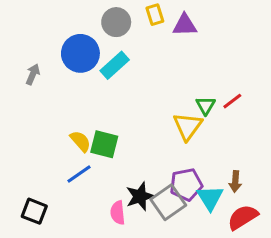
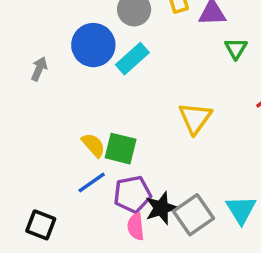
green triangle: (206, 106) -> (236, 48), moved
yellow triangle: (188, 126) -> (195, 118), moved
purple pentagon: (186, 184) -> (132, 194), moved

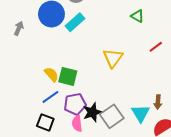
green triangle: (236, 48) -> (137, 16), turned -32
black square: (41, 225) -> (45, 122), moved

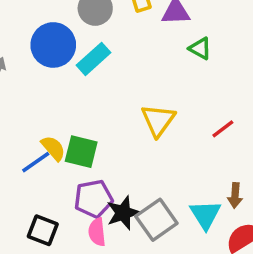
red line: (156, 47) -> (223, 129), moved
blue line: (50, 97) -> (36, 162), moved

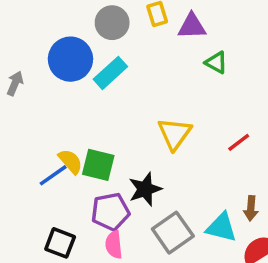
black star: (123, 213) -> (145, 189), moved
cyan triangle: (205, 215) -> (221, 227), turned -44

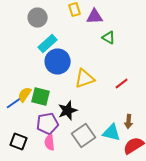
gray circle: (112, 23) -> (38, 18), moved
blue circle: (70, 59) -> (58, 62), moved
yellow triangle: (175, 134) -> (85, 78), turned 35
yellow semicircle: (70, 161) -> (25, 94), turned -105

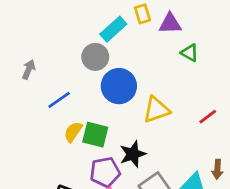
gray circle: (38, 18) -> (95, 57), moved
cyan rectangle: (48, 44) -> (113, 29), moved
blue line: (15, 102) -> (59, 100), moved

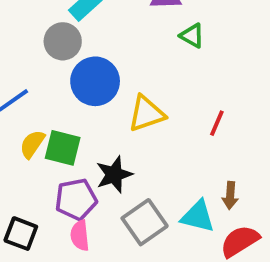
red line: (208, 117) -> (217, 123), turned -30

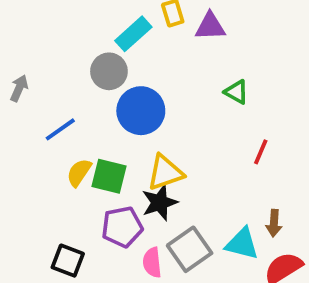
green triangle: (192, 36) -> (236, 92), moved
yellow triangle: (146, 114) -> (165, 172), moved
pink semicircle: (80, 235) -> (152, 262), moved

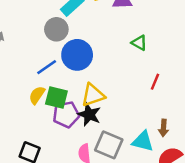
blue line: (60, 129) -> (47, 67), moved
black star: (160, 202) -> (89, 115), turned -30
purple pentagon: (122, 227) -> (66, 115), moved
gray square: (190, 249) -> (109, 145), turned -32

